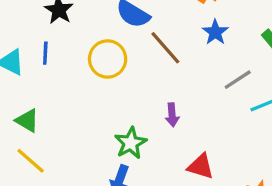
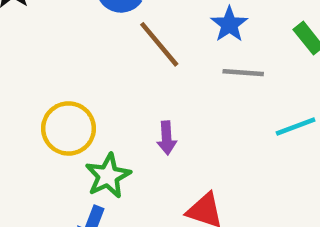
yellow circle: (108, 59) -> (69, 128), moved
gray line: (238, 80) -> (243, 73), moved, turned 36

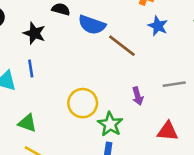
gray line: (243, 73) -> (174, 84), moved

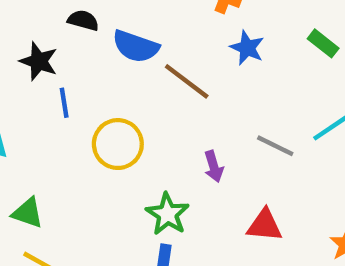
blue line: (31, 68) -> (64, 103), moved
gray line: (174, 84) -> (275, 146), turned 35
yellow circle: (83, 103) -> (118, 144), moved

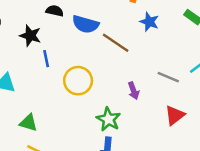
red triangle: (265, 225) -> (175, 115), moved, turned -40

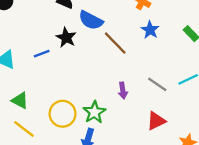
black star: (30, 36) -> (66, 38), moved
blue line: (46, 59) -> (42, 54), moved, turned 70
yellow circle: (78, 81) -> (63, 114), moved

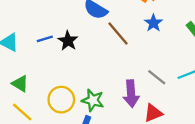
black star: (66, 38) -> (68, 41), moved
purple arrow: (123, 91) -> (131, 94), moved, size x1.6
green star: (94, 112) -> (93, 100), turned -30

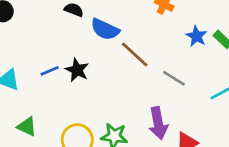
blue star: (153, 23) -> (197, 36), moved
gray line: (157, 77) -> (174, 78), moved

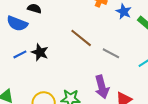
blue semicircle: (105, 29) -> (17, 24), moved
blue star: (197, 36) -> (124, 12), moved

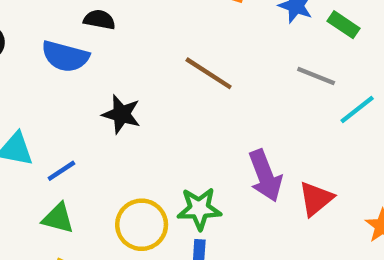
gray line: (111, 53) -> (316, 76), moved
blue line: (20, 54) -> (61, 171), moved

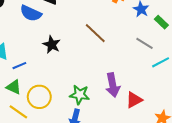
yellow circle: (142, 225) -> (39, 97), moved

